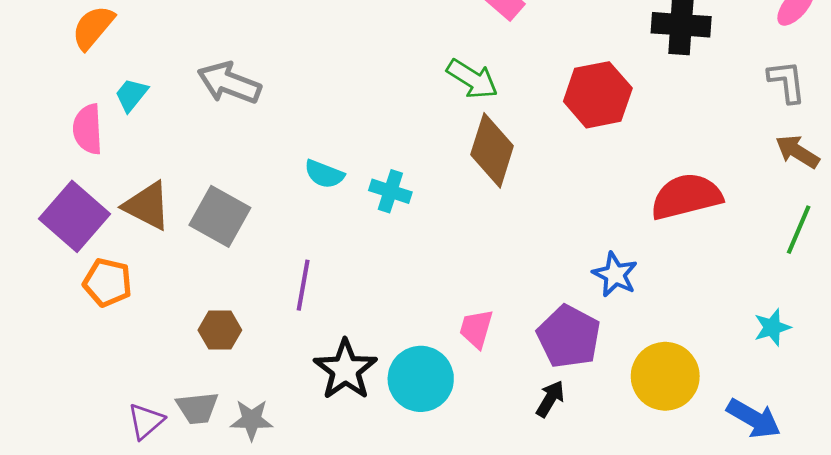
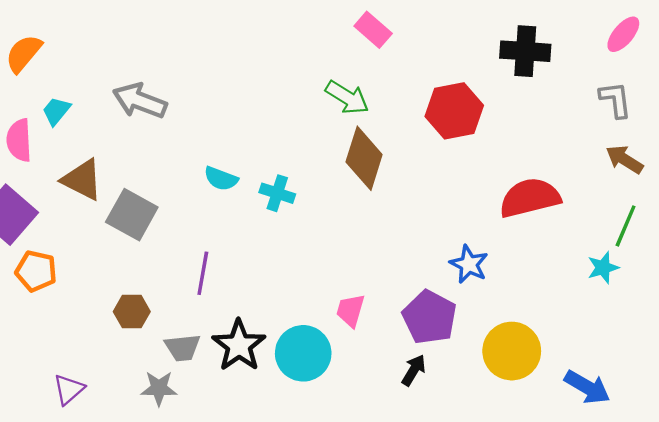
brown triangle: (147, 206) -> (82, 180), moved
cyan star: (772, 327) -> (603, 268), moved
gray trapezoid: (197, 408) -> (183, 348), moved

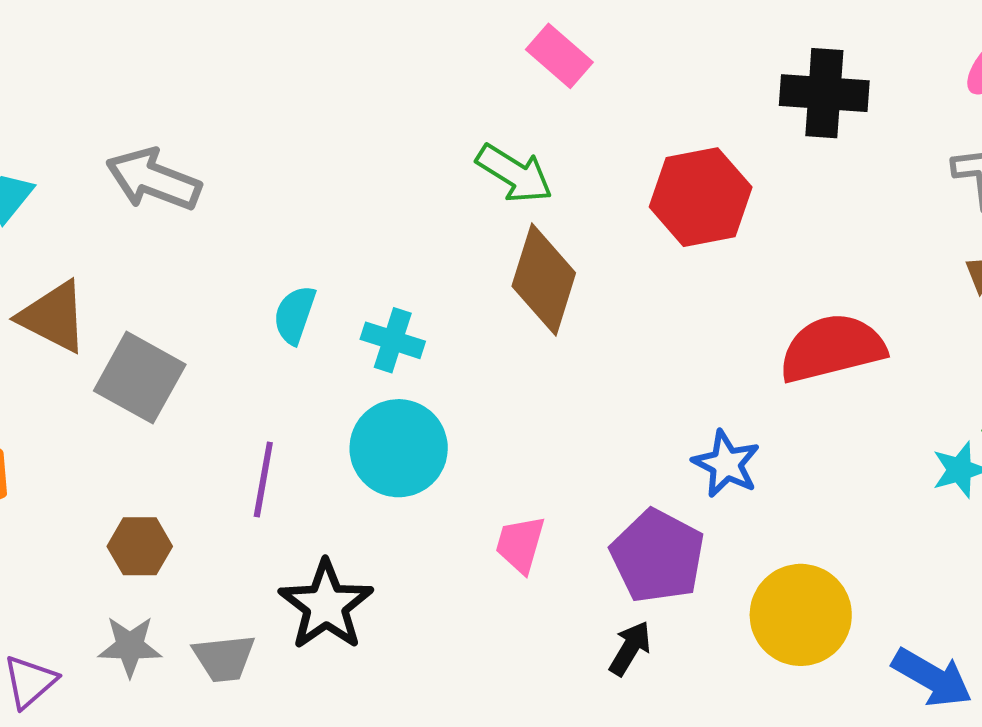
cyan semicircle: (221, 179) -> (295, 315), turned 88
gray trapezoid: (183, 348) -> (224, 658), moved
cyan circle: (303, 353) -> (399, 448), moved
gray star: (159, 388) -> (130, 646), moved

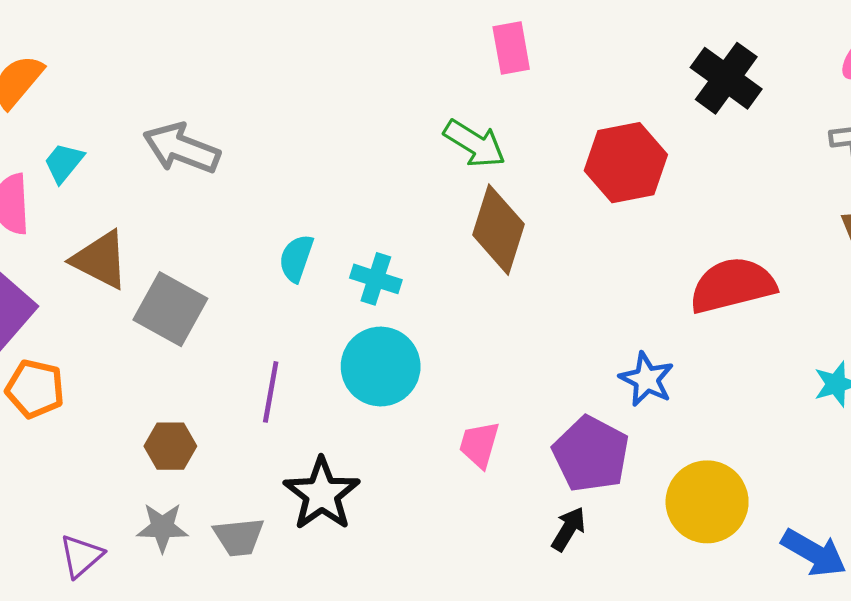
pink rectangle: (559, 56) -> (511, 48), turned 39
black cross: (824, 93) -> (726, 78), turned 32

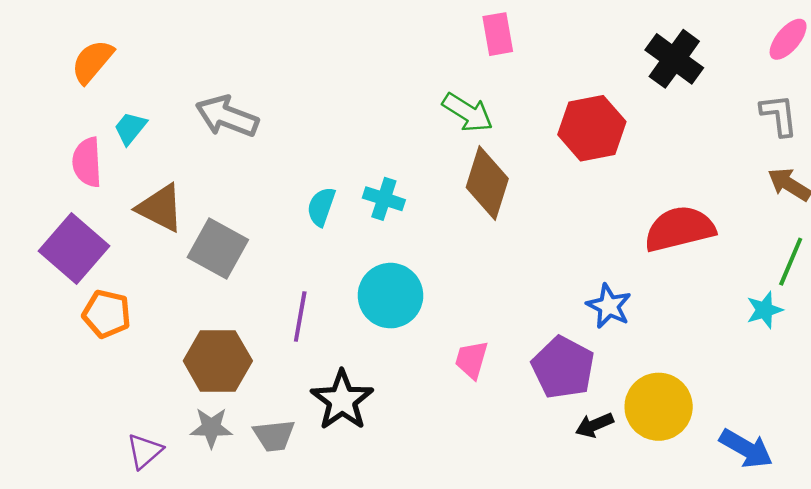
cyan cross: (376, 279) -> (384, 199), moved
brown hexagon: (170, 446) -> (218, 361), size x1.6
black arrow: (569, 529) -> (594, 425), moved, turned -144

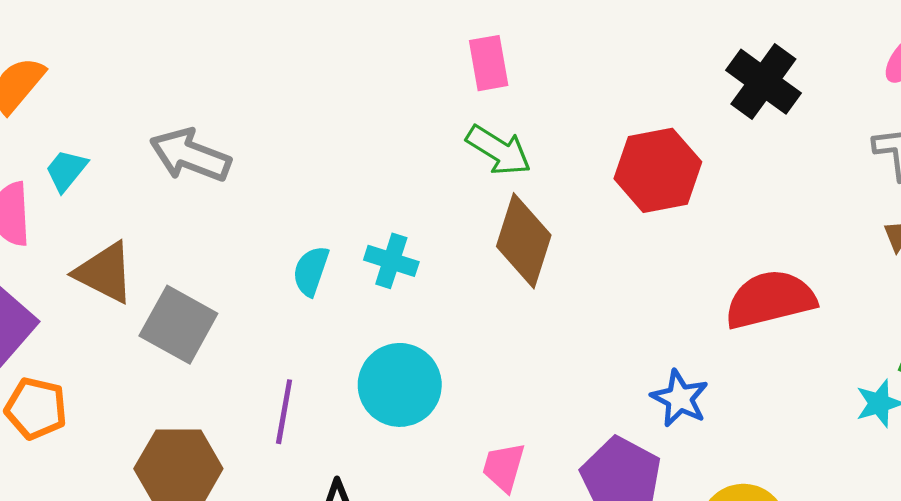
pink rectangle: (498, 34) -> (489, 63), moved

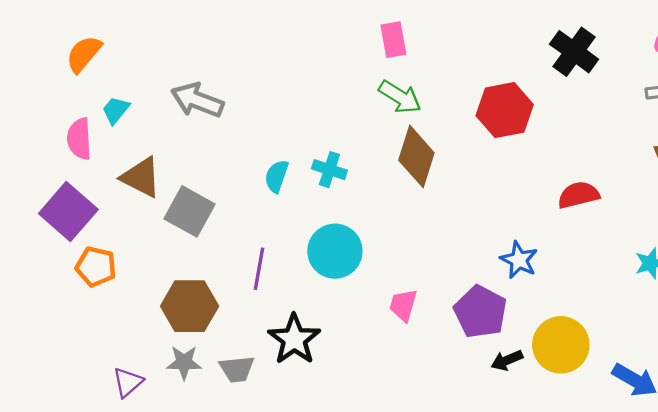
red semicircle: (770, 299) -> (578, 195), size x0.7

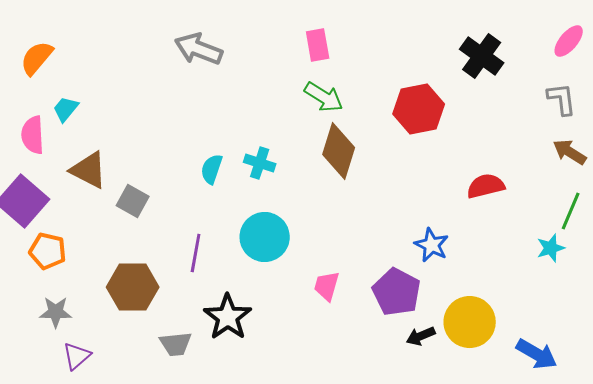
gray arrow: (197, 100) -> (199, 49), moved
gray square: (190, 211) -> (133, 201), size x0.7
gray star: (184, 362) -> (56, 312), moved

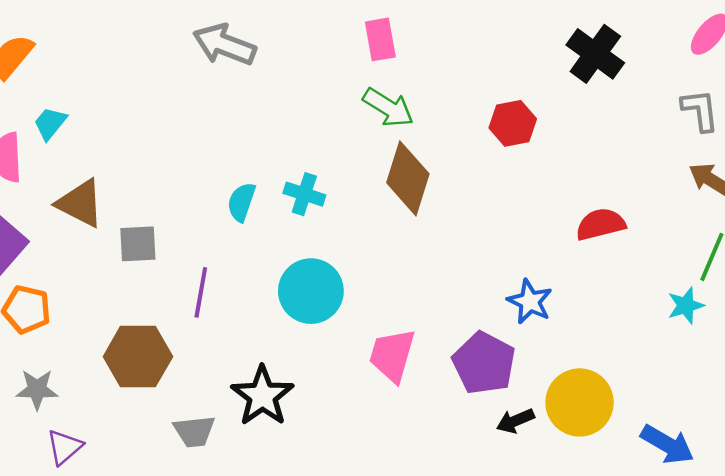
red hexagon: (419, 109) -> (513, 123), size x0.7
gray square: (133, 201) -> (138, 244), turned -32
purple line: (196, 253) -> (201, 292), moved
pink trapezoid: (327, 286) -> (392, 355), size x1.4

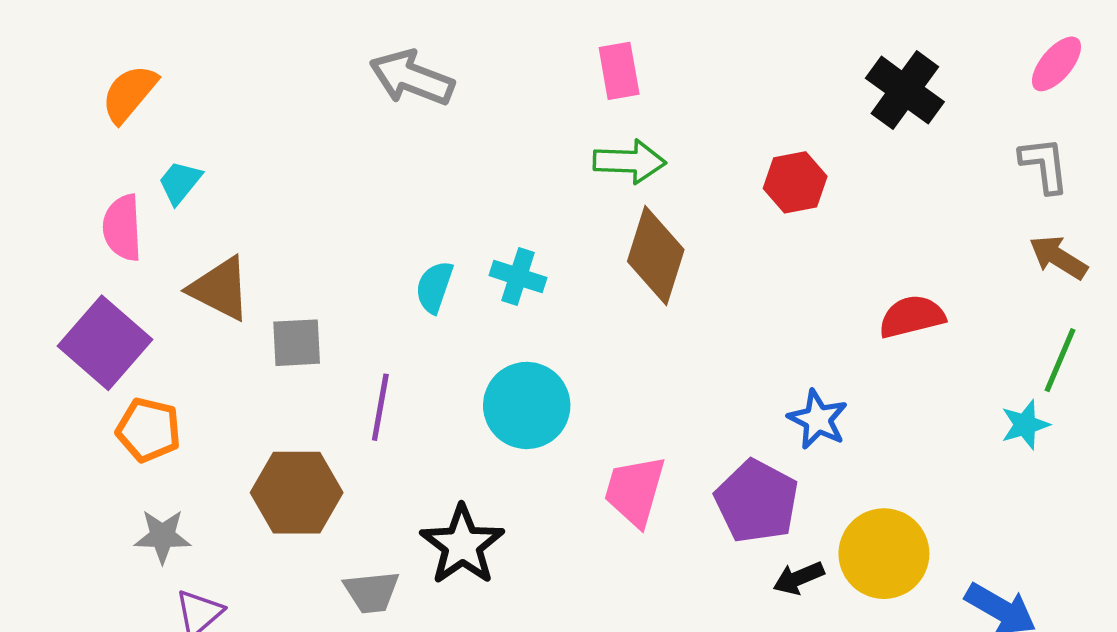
green arrow: (388, 108) -> (630, 161), turned -30

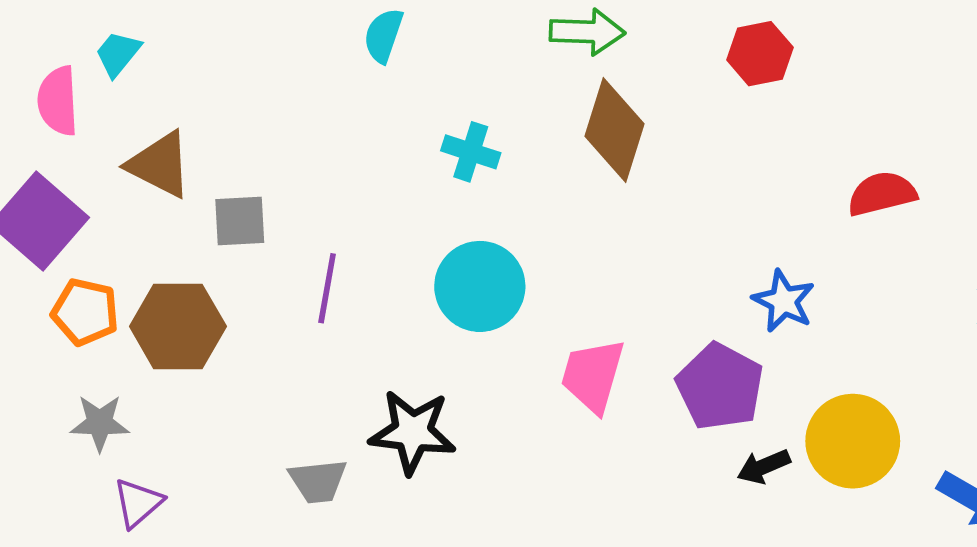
cyan semicircle: (434, 287) -> (383, 35), moved
brown hexagon: (297, 493) -> (178, 326), moved
black star: (462, 545) -> (413, 432), turned -30

